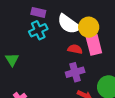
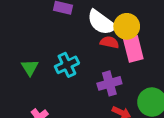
cyan cross: (38, 30) -> (67, 65), moved
red semicircle: (75, 49) -> (109, 42), moved

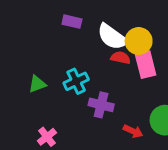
green triangle: (30, 68) -> (37, 84), turned 42
purple cross: (109, 83) -> (101, 105), moved, turned 30

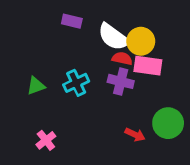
pink rectangle: (146, 65) -> (148, 66), turned -68
purple cross: (101, 105) -> (121, 81), moved

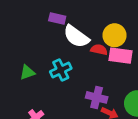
white semicircle: (113, 37) -> (76, 36), moved
purple cross: (121, 81) -> (97, 97), moved

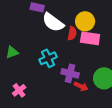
red semicircle: (99, 50) -> (72, 33), turned 88
cyan cross: (61, 70) -> (48, 58), moved

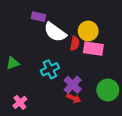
purple cross: (70, 73) -> (73, 85), turned 30
red arrow: (81, 86) -> (74, 98), moved

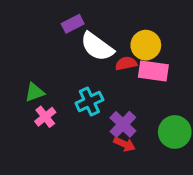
purple rectangle: (39, 17) -> (73, 24), turned -40
red semicircle: (75, 43) -> (126, 63), turned -112
pink cross: (20, 102) -> (45, 117), moved

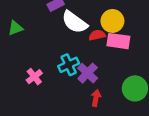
green triangle: (35, 92) -> (15, 28), moved
purple cross: (123, 124) -> (88, 73), moved
red arrow: (124, 144) -> (96, 98), turned -105

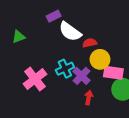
yellow circle: (112, 21) -> (100, 59), moved
pink rectangle: (118, 41) -> (113, 73), moved
pink cross: (34, 77) -> (35, 79), size x1.6

